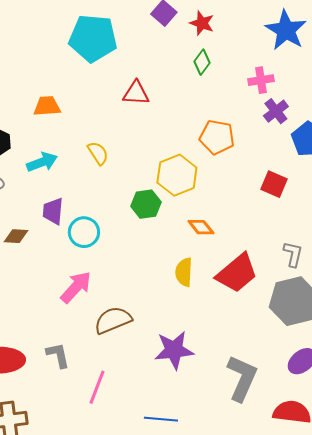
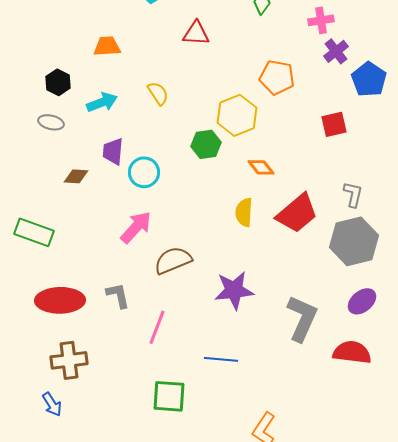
red square: (274, 184) -> (334, 124), turned -36

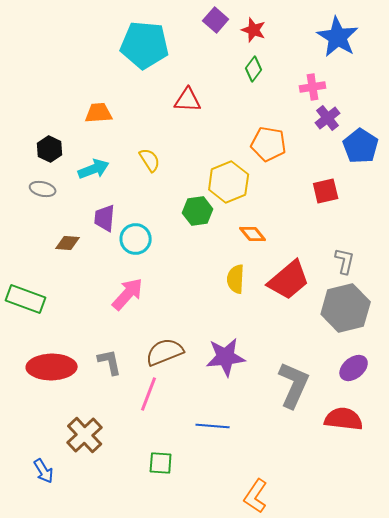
brown semicircle: (173, 260) -> (165, 352), moved
brown cross: (69, 360) -> (85, 435), moved, turned -36
green square: (169, 396) -> (161, 463), size x0.7

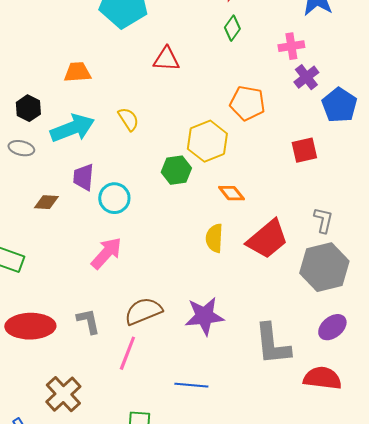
cyan arrow: (94, 169) -> (72, 128), size x1.4
gray L-shape: (294, 385) -> (272, 344), turned 150

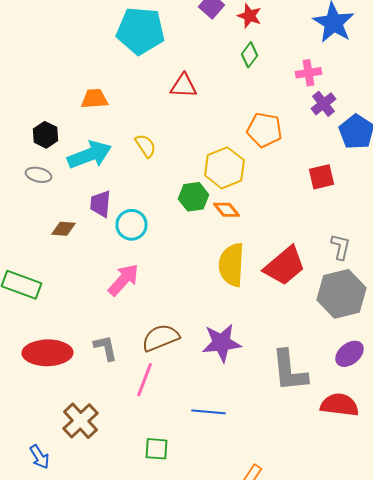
orange diamond: (231, 193) -> (226, 210), moved
yellow semicircle: (214, 238) -> (232, 265), size x1.5

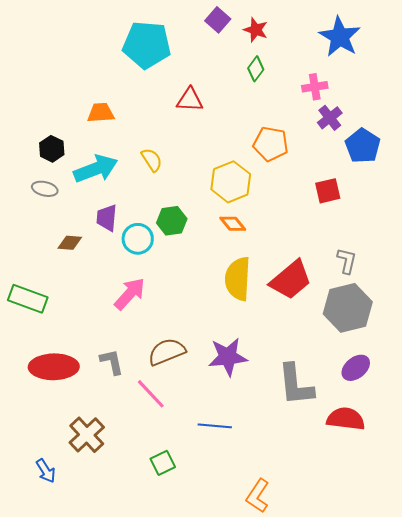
green hexagon: (194, 197) -> (172, 221), moved
pink line: (144, 380) -> (151, 394), turned -64
green square: (156, 449) -> (163, 463), turned -30

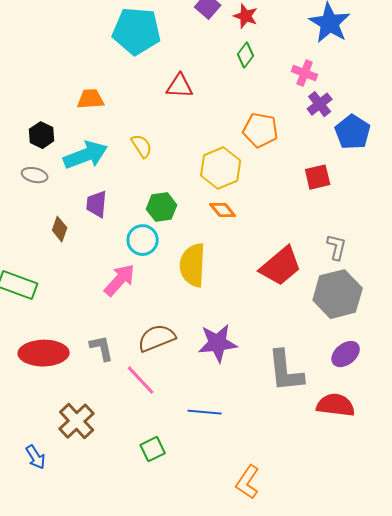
pink cross: (315, 87) -> (305, 73), turned 30
cyan circle: (138, 239) -> (143, 240), moved
brown diamond: (70, 243) -> (60, 229), turned -75
yellow semicircle: (238, 279) -> (193, 265), moved

